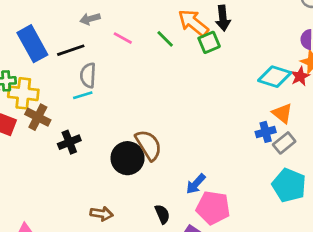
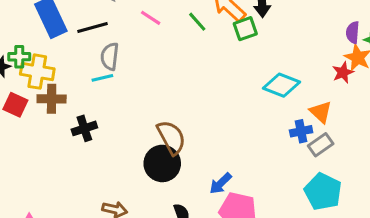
cyan diamond: (275, 77) -> (281, 85), moved
brown cross: (38, 117) -> (52, 99), turned -30
black circle: (128, 158) -> (162, 163), moved

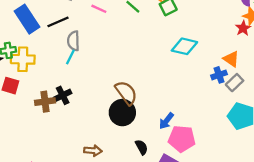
cyan line: (102, 78) -> (70, 57), turned -42
cyan diamond: (281, 85) -> (184, 46), moved
brown cross: (52, 99) -> (45, 102), moved

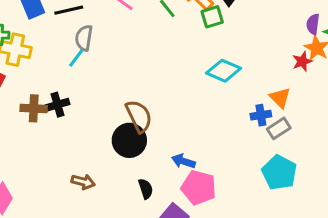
blue arrow: (166, 121) -> (183, 161), turned 60

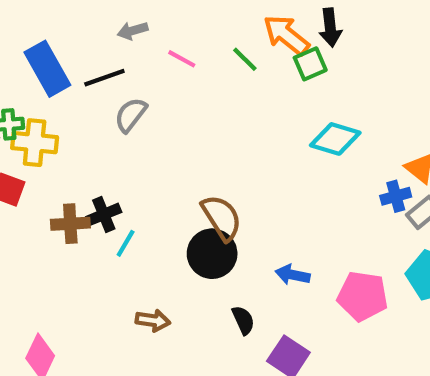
gray semicircle: (84, 38) -> (131, 115), turned 35
cyan line: (76, 58) -> (126, 243), moved
pink pentagon: (199, 188) -> (363, 296), moved

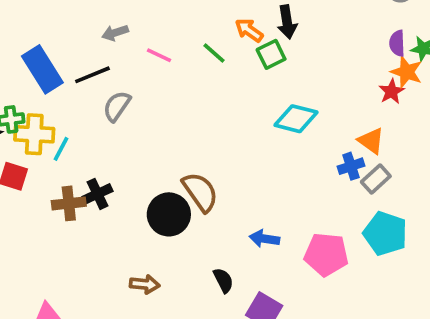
orange arrow: (286, 35) -> (249, 30), size x0.7
cyan line: (126, 243) -> (61, 149), moved
black circle: (212, 254) -> (169, 214), moved

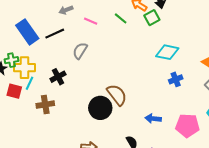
gray semicircle: (117, 106) -> (80, 51), moved
cyan line: (61, 149) -> (29, 83), moved
blue cross: (351, 166) -> (176, 79), moved
black cross: (97, 194) -> (58, 77), moved

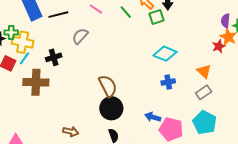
brown cross: (45, 105) -> (36, 82), size x1.4
black circle: (100, 108) -> (111, 108), moved
blue arrow: (153, 119) -> (153, 117), moved

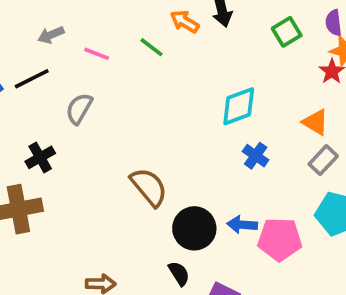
green square: (156, 17) -> (287, 32), moved
cyan diamond: (165, 54) -> (239, 106), turned -30
blue cross: (168, 82) -> (256, 156), turned -32
black circle: (111, 108) -> (194, 228), moved

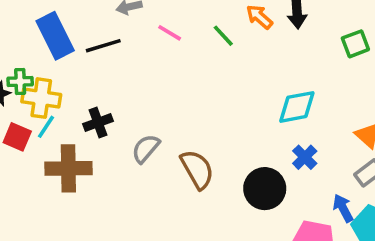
gray semicircle: (79, 109) -> (146, 149), moved
blue arrow: (242, 225) -> (343, 208), moved, turned 48
black circle: (194, 228) -> (265, 189), moved

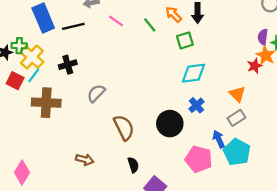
green square: (355, 44) -> (185, 40), moved
yellow cross: (41, 98) -> (32, 57), turned 30
black cross: (98, 122) -> (68, 65), moved
brown semicircle: (197, 169) -> (124, 128), moved

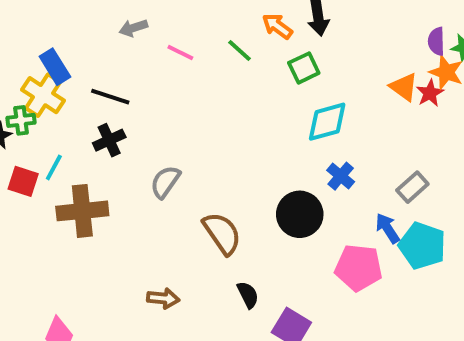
blue rectangle: (43, 18) -> (55, 67), size x0.7
black line: (73, 26) -> (110, 97), moved, turned 40
yellow cross: (32, 57) -> (43, 95), moved
orange triangle: (237, 94) -> (404, 87), moved

